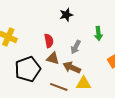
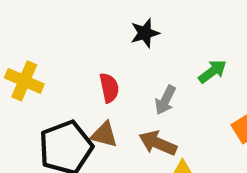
green arrow: (98, 34) -> (212, 71), turned -120
brown triangle: (53, 58) -> (104, 135), moved

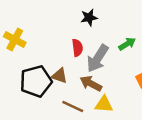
red semicircle: (109, 88) -> (77, 48), moved
gray arrow: (165, 100) -> (98, 58), size x1.6

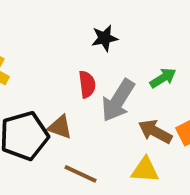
brown arrow: (91, 84) -> (155, 132), moved
yellow triangle: (104, 104) -> (145, 170), moved

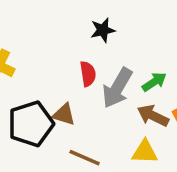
green arrow: (163, 78) -> (154, 82), moved

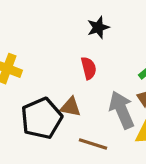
gray arrow: (117, 88) -> (122, 110), moved, turned 132

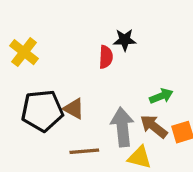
red semicircle: (89, 68) -> (106, 57), moved
brown line: (93, 144) -> (84, 151), turned -40

